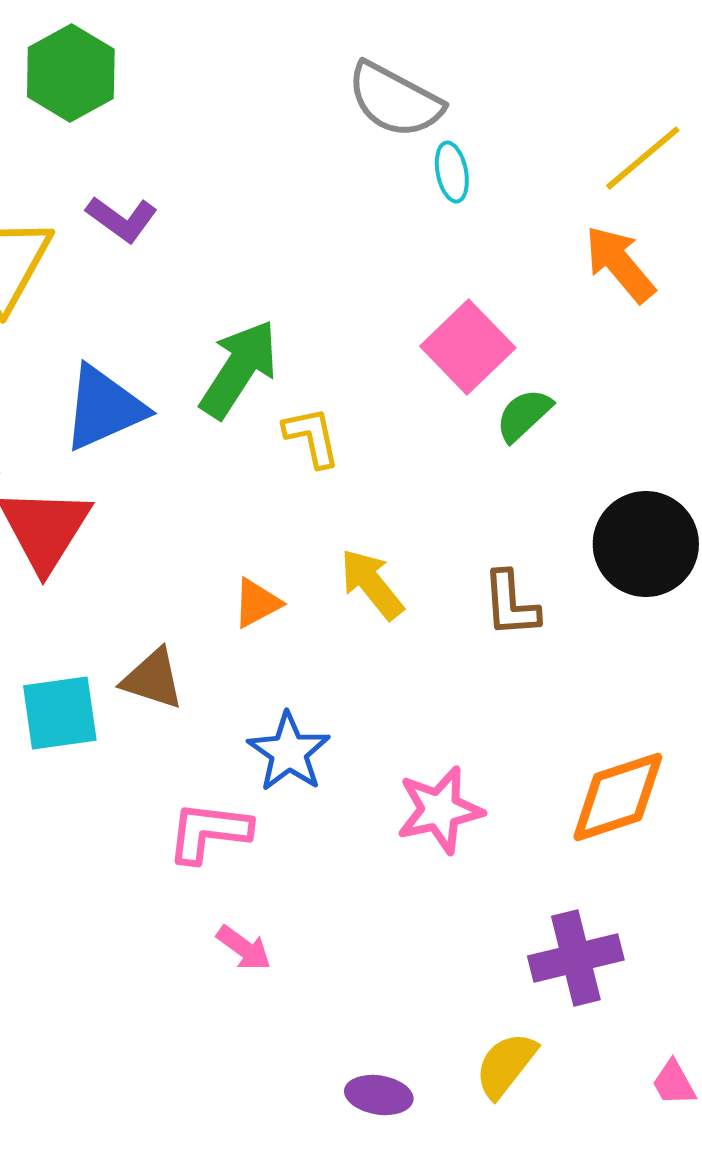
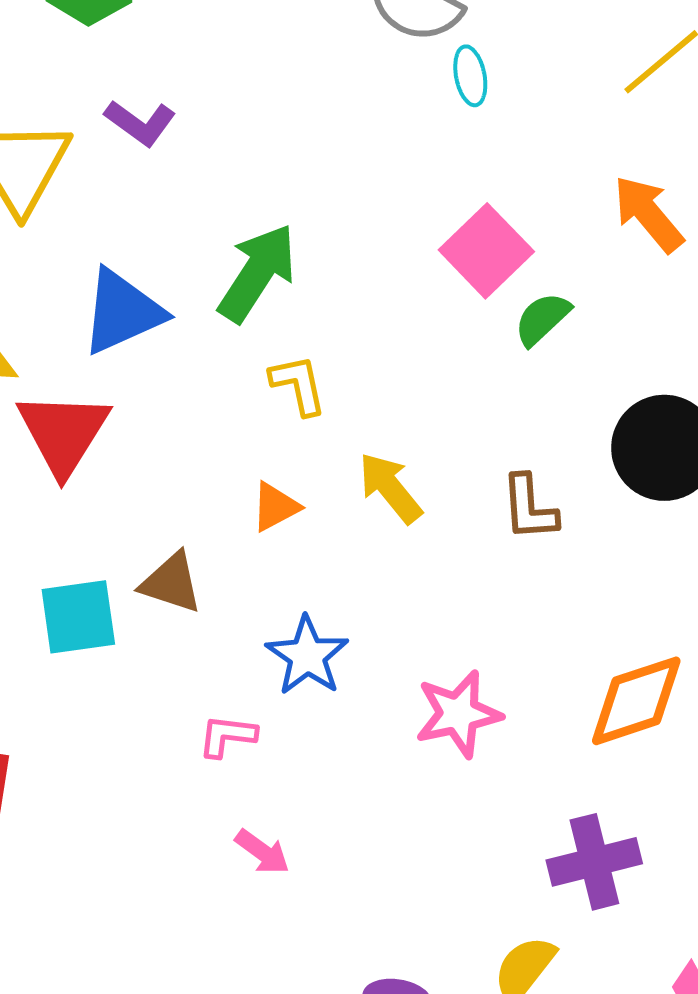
orange arrow: (620, 264) -> (648, 214), moved
yellow L-shape: (312, 437) -> (298, 385), moved
pink L-shape: (209, 832) -> (227, 736), size x0.7

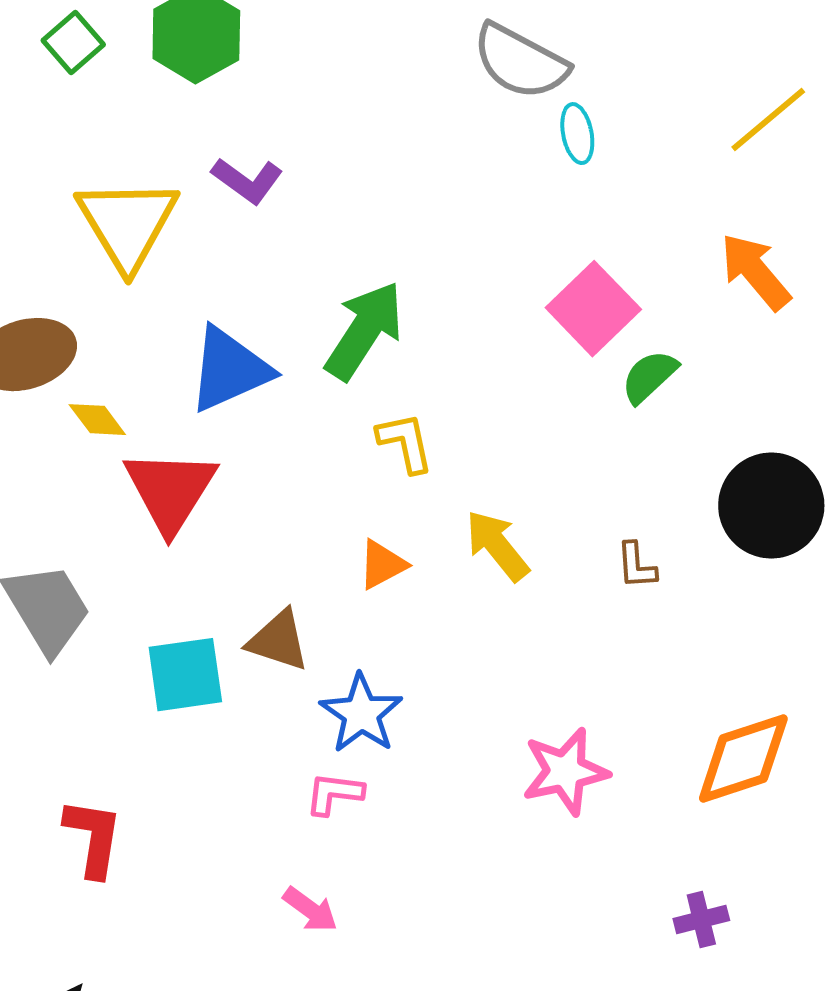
brown L-shape: (529, 508) -> (636, 566), size x0.7
blue star: (307, 656) -> (361, 714), moved
pink arrow: (262, 852) -> (310, 910), moved
purple cross: (594, 862) -> (701, 920), size x0.6

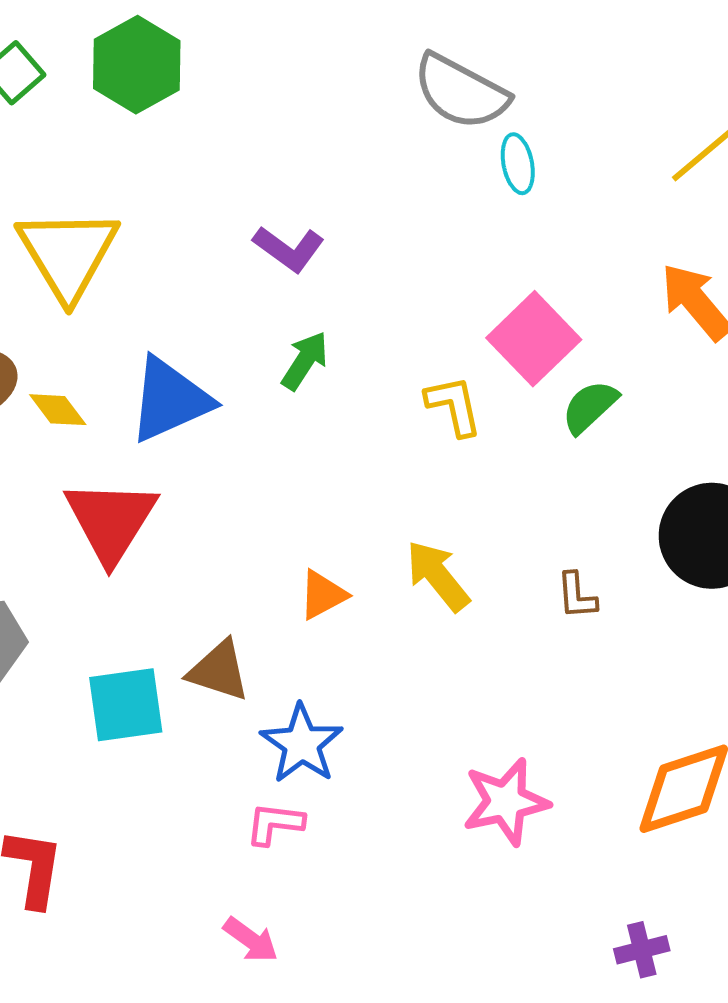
purple L-shape: (247, 181) -> (289, 249), moved
green arrow: (364, 331) -> (305, 361), size x0.6
yellow diamond: (97, 420) -> (58, 410), moved
yellow L-shape: (405, 443) -> (454, 406), moved

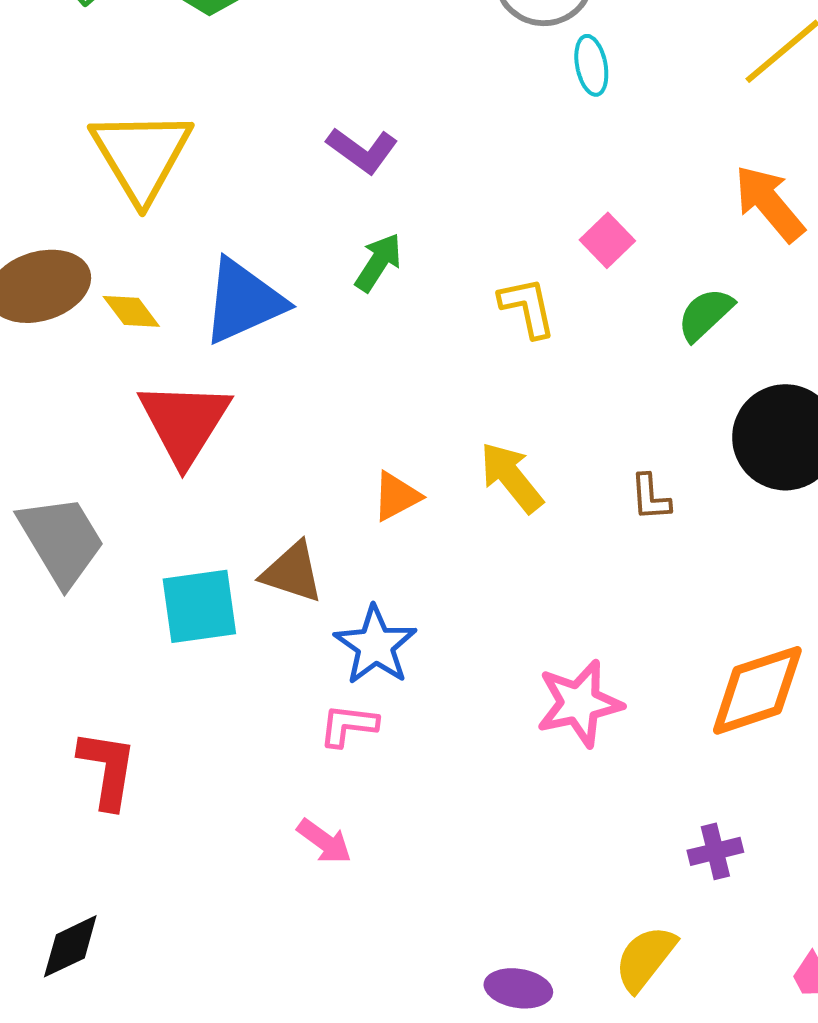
pink square: (534, 339) -> (607, 240), size x0.6
green semicircle: (590, 407) -> (705, 314), moved

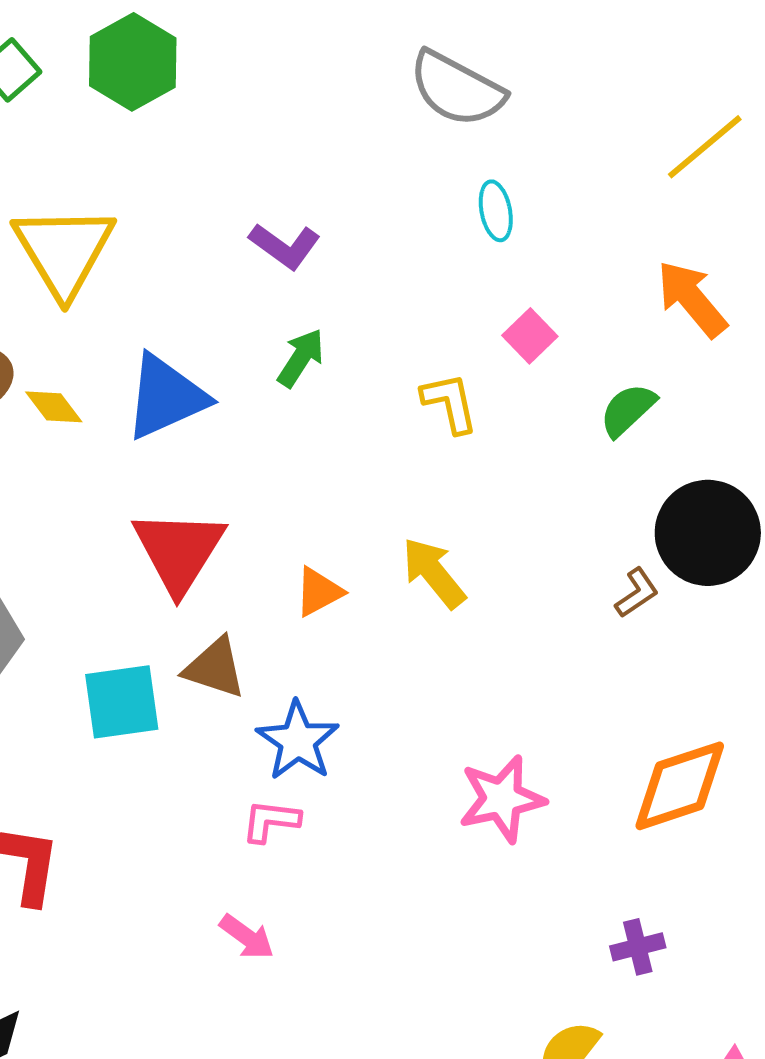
cyan ellipse: (591, 65) -> (496, 211), moved
red triangle: (184, 422) -> (179, 551), moved
brown L-shape: (650, 497) -> (637, 593), moved, turned -120

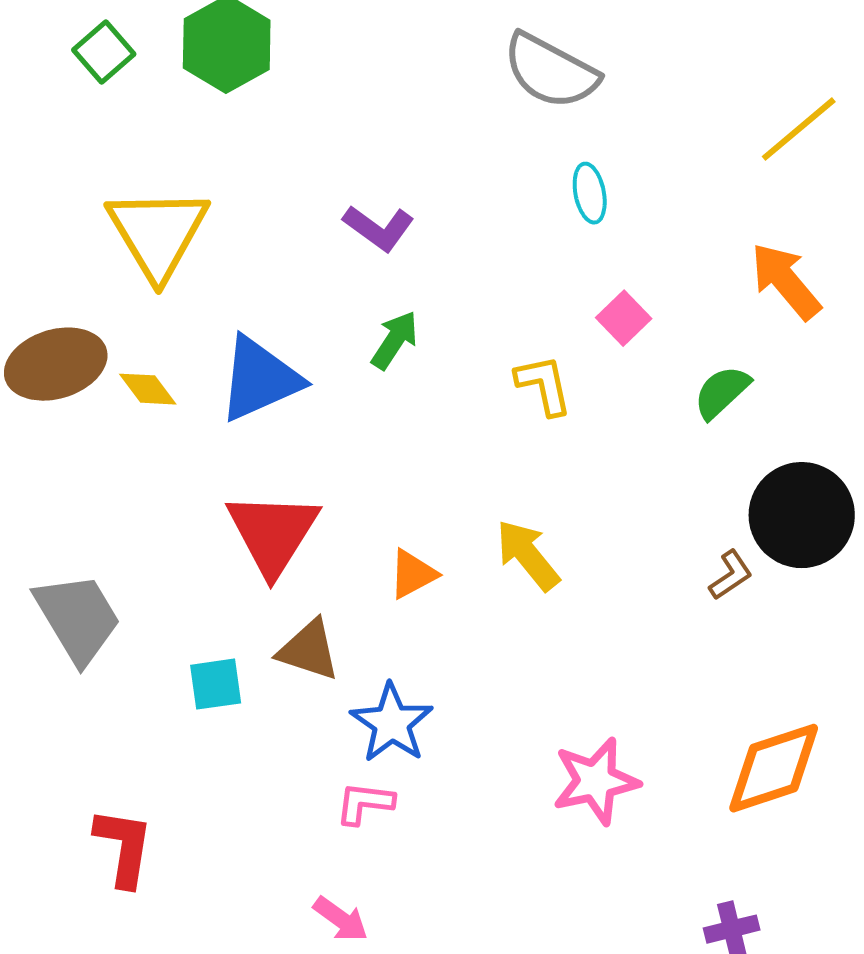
cyan square: (122, 702) -> (216, 684), size x0.7

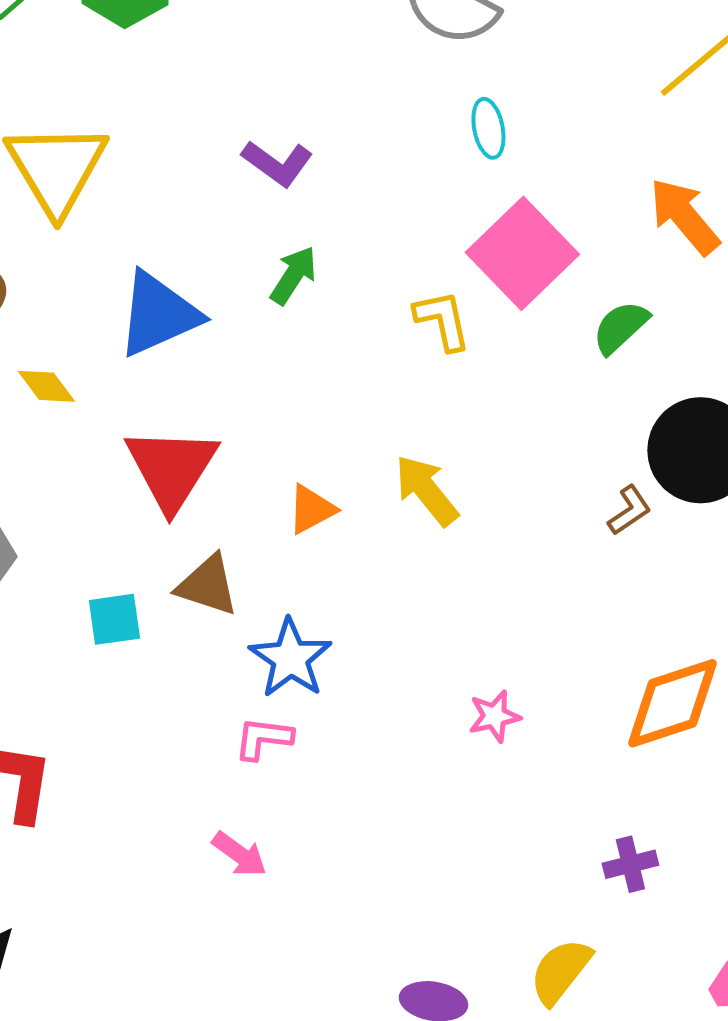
pink square: (624, 318) -> (522, 253), size x2.0
yellow diamond: (148, 389) -> (46, 386), moved
pink star: (596, 781) -> (494, 716), size x0.6

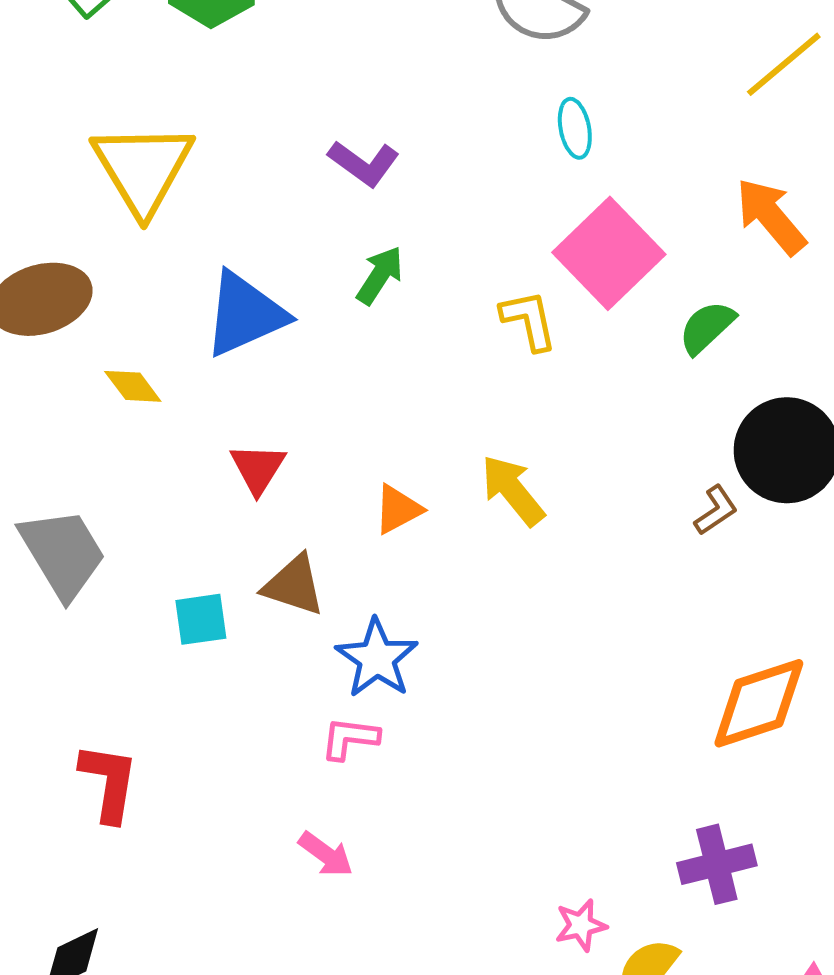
red triangle: (171, 468) -> (258, 468), size x0.6
pink star: (494, 716) -> (581, 925), moved
purple cross: (630, 864) -> (717, 864), size x1.4

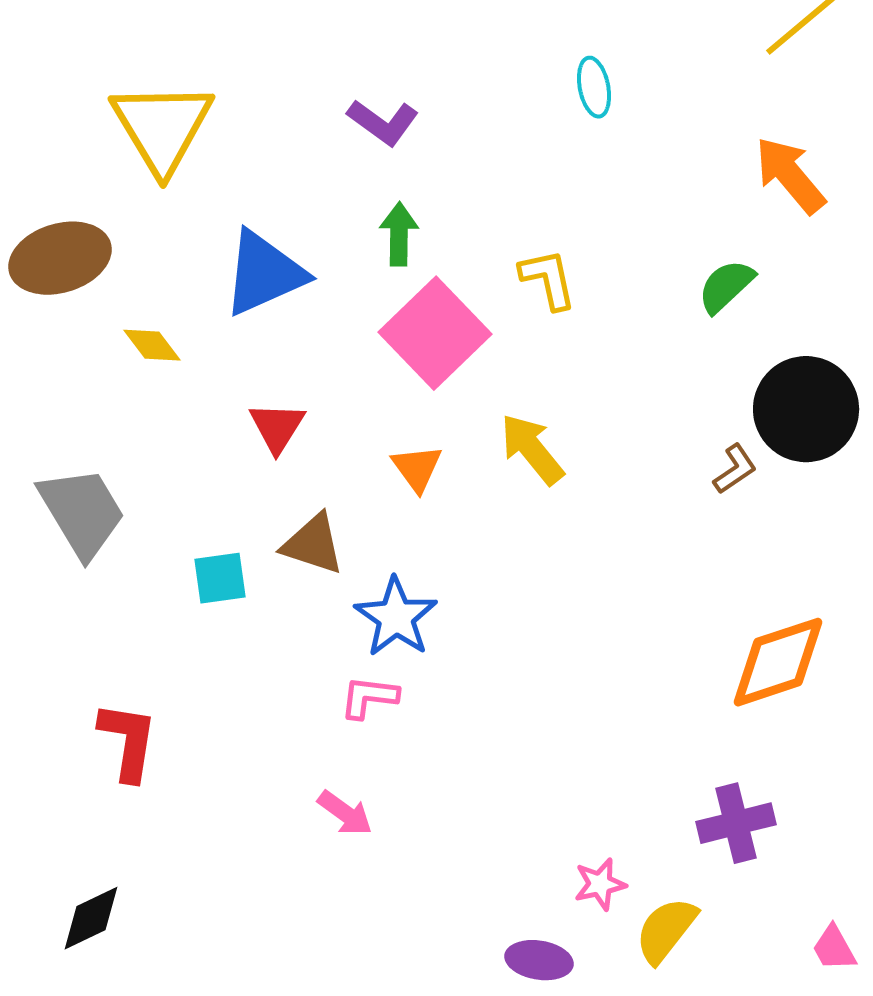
pink square: (609, 253) -> (435, 333), moved
green arrow: (380, 275) -> (399, 234), turned -32
orange triangle: (398, 509) -> (417, 468), turned -38

